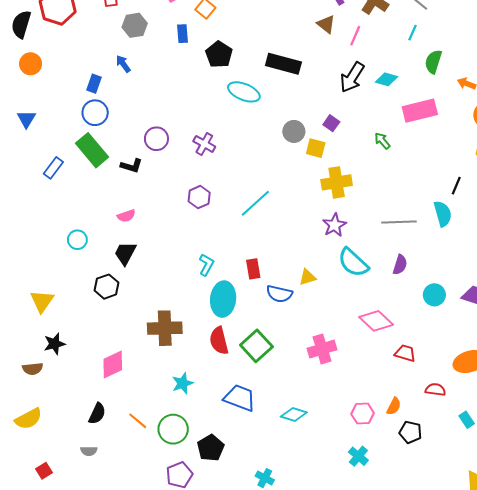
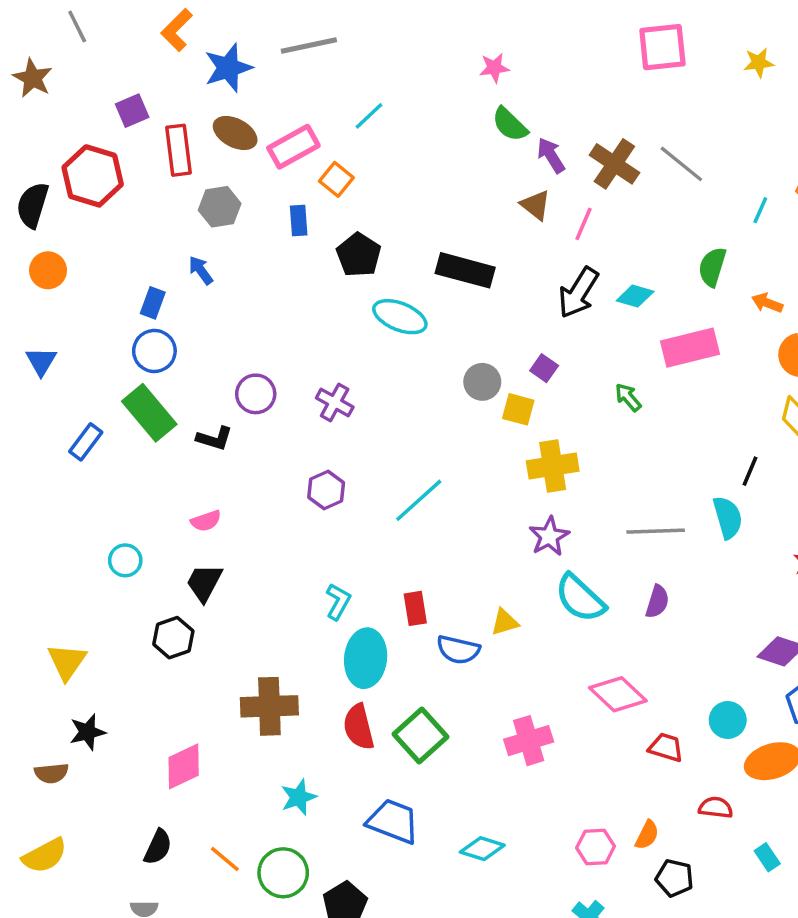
cyan line: (413, 33) -> (760, 210), moved
cyan circle: (434, 295) -> (728, 720), moved

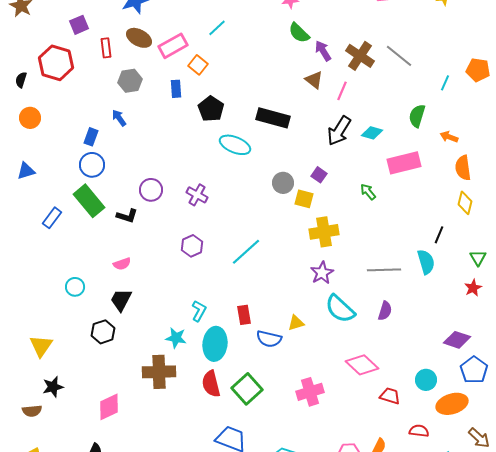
red rectangle: (178, 150) -> (106, 48), size x0.7
black semicircle: (33, 205) -> (21, 80), size x0.6
blue triangle: (41, 361) -> (26, 171), turned 42
cyan star: (299, 797) -> (176, 338), moved, turned 30

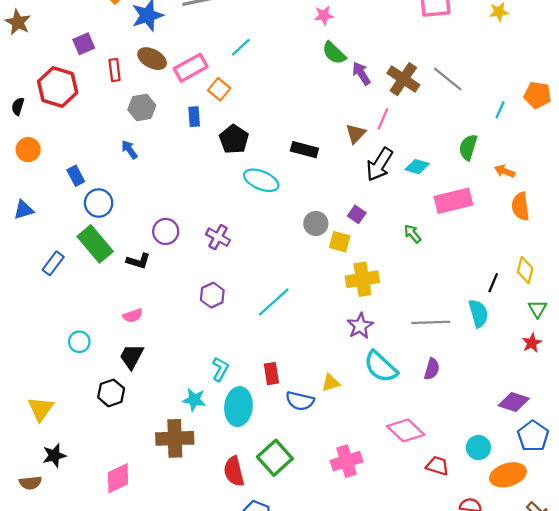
brown triangle: (314, 80) -> (356, 134), moved, turned 36
black rectangle: (273, 118) -> (304, 150), size x0.7
blue rectangle: (91, 137) -> (76, 176), moved, turned -48
yellow diamond: (465, 203) -> (525, 270), moved
red semicircle: (211, 384) -> (234, 471), moved

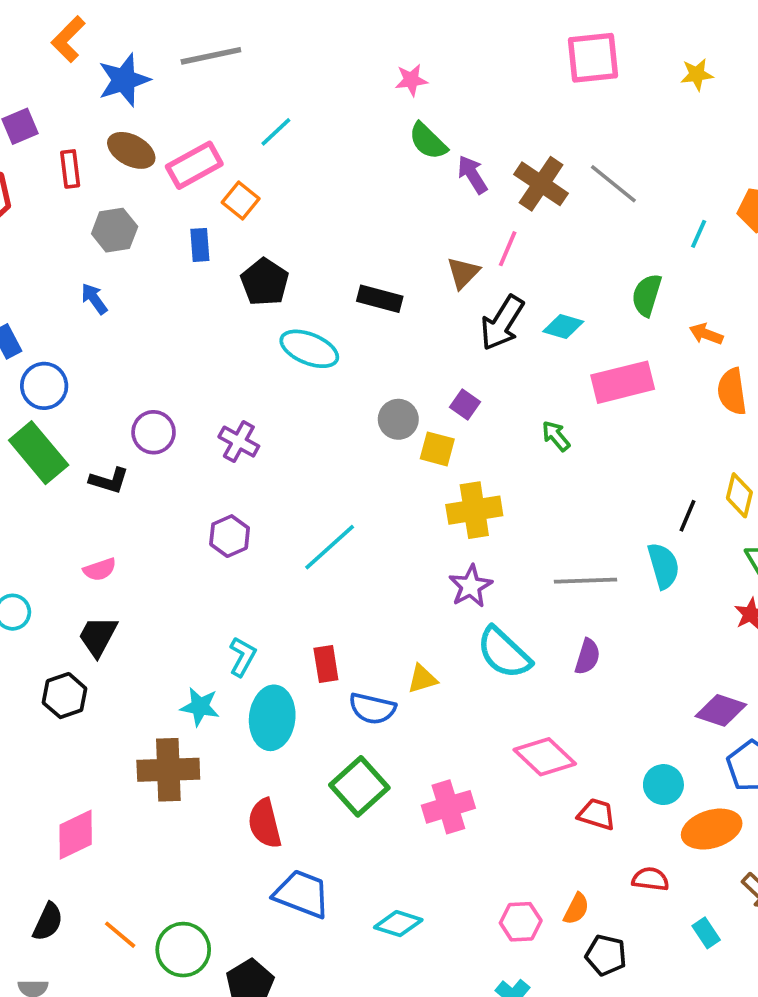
green square: (275, 458) -> (359, 786), moved

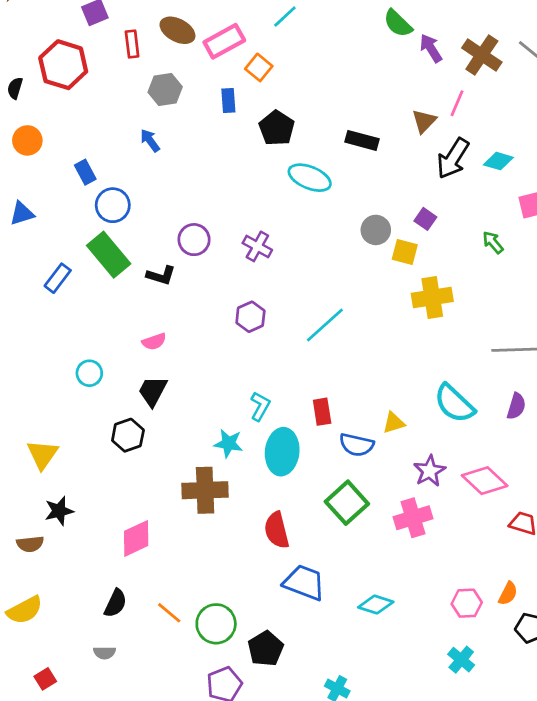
purple star: (471, 586) -> (430, 471), moved

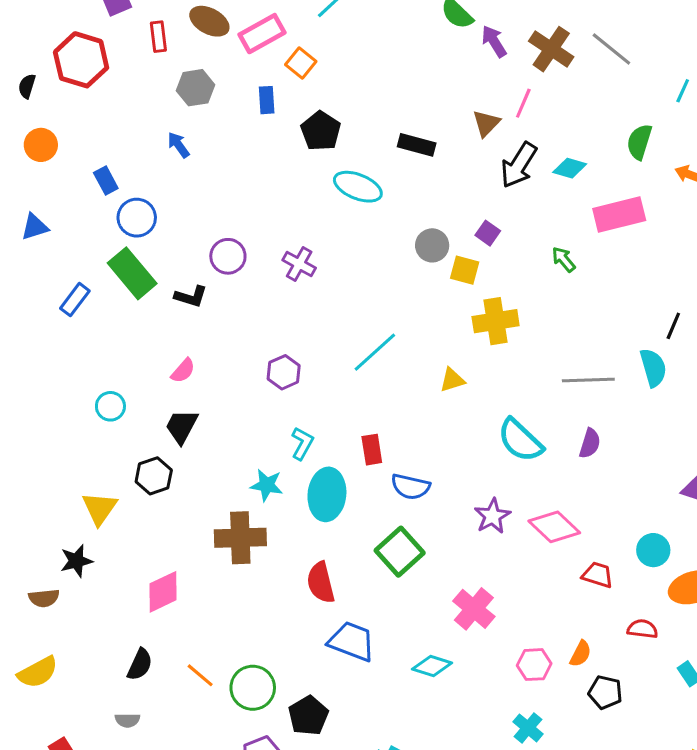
purple hexagon: (250, 317) -> (284, 372), moved
pink semicircle: (154, 342) -> (183, 371), turned -30
yellow triangle: (394, 423) -> (452, 380), moved
yellow triangle: (43, 454) -> (100, 508), moved
pink cross: (413, 518) -> (474, 609), moved, turned -33

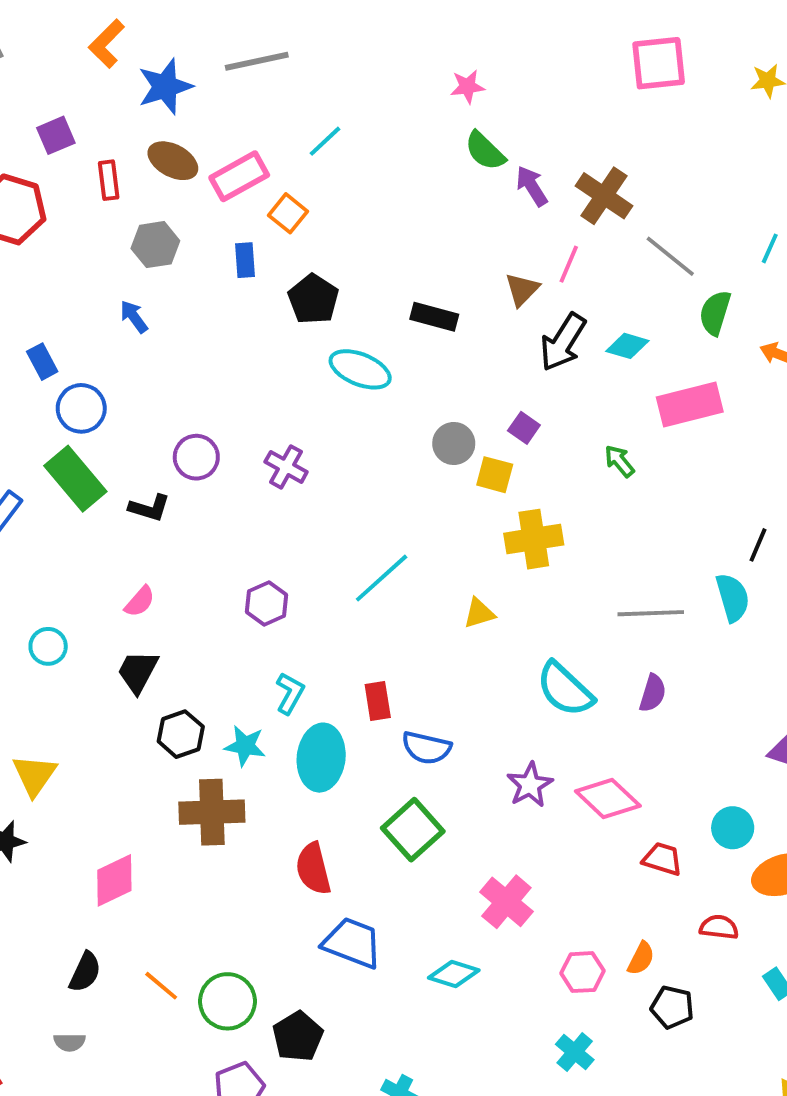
gray line: (611, 49) -> (670, 256), moved
black hexagon: (154, 476) -> (181, 734), moved

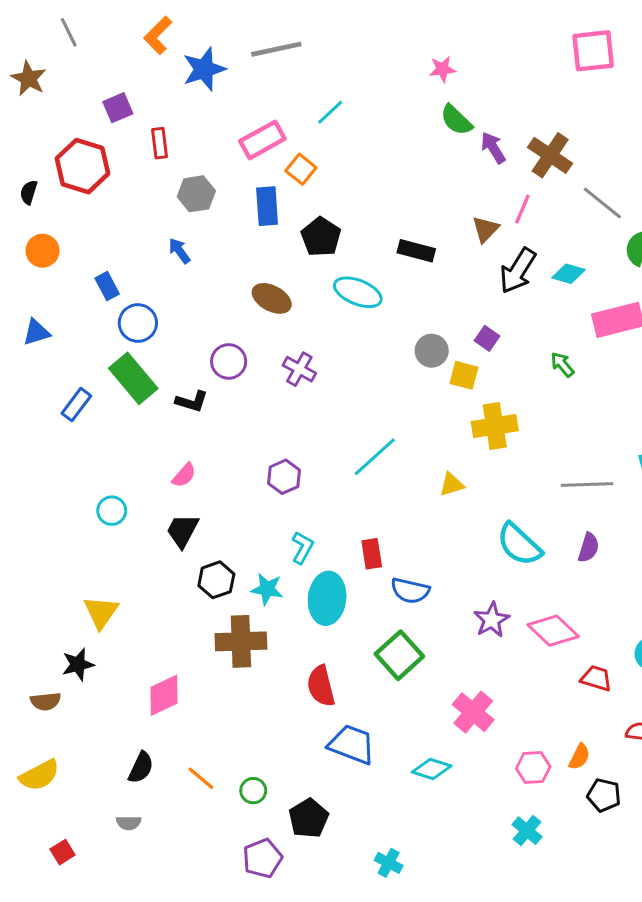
brown ellipse: (173, 161) -> (272, 298), moved
blue rectangle: (245, 260) -> (267, 206), size x1.4
green circle: (228, 1001) -> (253, 791), size x0.6

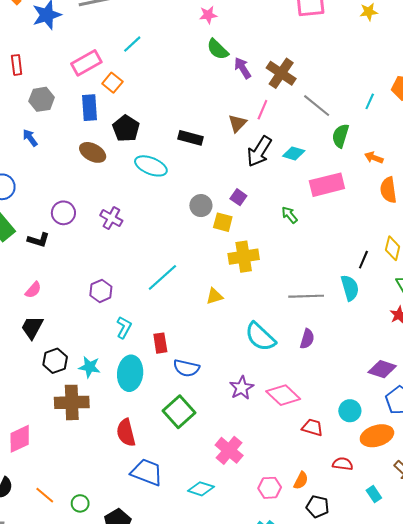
brown ellipse: (272, 298) -> (93, 152), moved
cyan L-shape: (302, 548) -> (124, 327), moved

